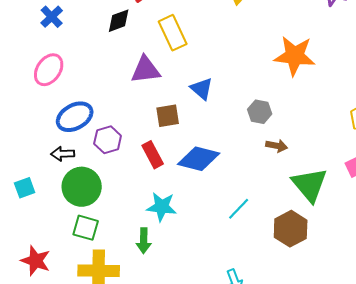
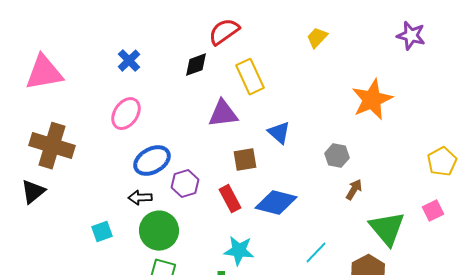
orange star: (295, 56) -> (372, 100), turned -30
brown arrow: (277, 146) -> (354, 190), turned -70

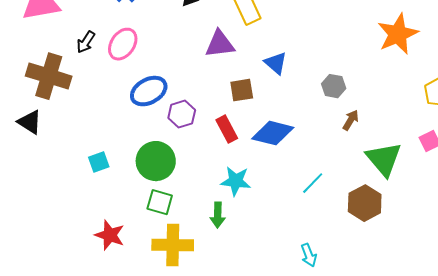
orange star: (372, 100) -> (398, 34), moved
black triangle: (33, 192) -> (30, 122), turned -48
black arrow: (140, 198) -> (86, 42), moved, turned -55

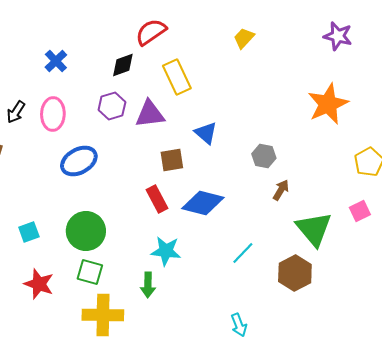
pink ellipse: (123, 44) -> (53, 114), turned -32
purple hexagon: (182, 114) -> (112, 106), moved
red star: (110, 235) -> (39, 284), moved

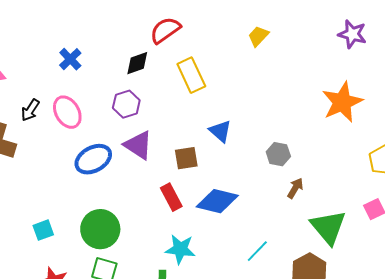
pink ellipse: (53, 114) -> (67, 112), turned -32
purple triangle: (150, 114) -> (138, 145), moved, turned 40

